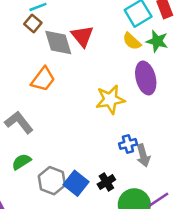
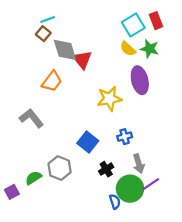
red triangle: (82, 36) -> (82, 60), moved
gray arrow: (143, 155) -> (139, 164), moved
green semicircle: (21, 162) -> (34, 178), moved
blue square: (76, 183) -> (88, 142), moved

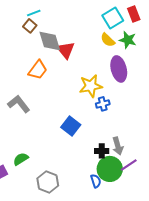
blue cross: (125, 137) -> (103, 104), moved
gray hexagon: (60, 168) -> (48, 182), moved
black cross: (106, 169) -> (102, 151), moved, turned 32

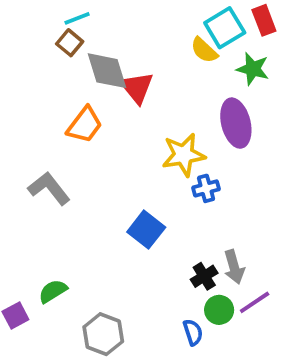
yellow semicircle: (108, 40) -> (204, 50), moved
black cross: (102, 151) -> (204, 276), turned -32
green circle: (110, 169) -> (219, 310), size x0.6

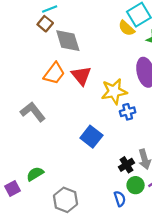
red triangle: (137, 88) -> (81, 76), moved

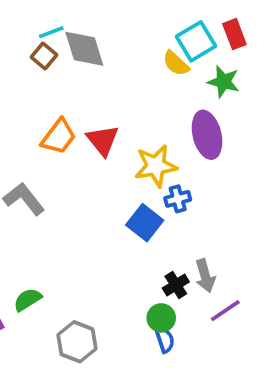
gray diamond: (68, 41) -> (84, 49), moved
blue square: (91, 137) -> (145, 223), moved
green circle: (136, 185) -> (161, 318), moved

